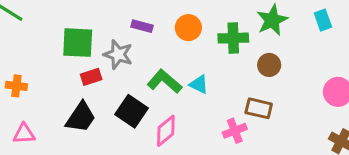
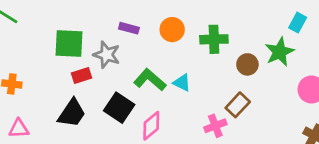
green star: (272, 20) -> (279, 52), moved
cyan rectangle: (323, 20) -> (298, 23), turned 48
brown rectangle: (259, 108) -> (238, 105), turned -60

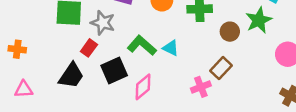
red rectangle: (82, 76) -> (89, 48), moved, turned -36
black square: (119, 108) -> (114, 71), turned 32

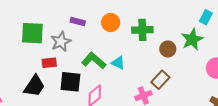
gray star: (103, 23) -> (61, 42), turned 30
red rectangle: (89, 48) -> (49, 63), turned 48
black square: (114, 71) -> (70, 82), turned 30

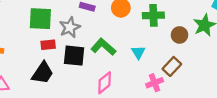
red rectangle: (49, 63) -> (48, 45), moved
cyan triangle: (118, 63) -> (138, 52), moved, turned 32
black square: (70, 82) -> (74, 56), moved

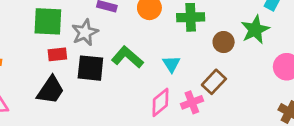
pink diamond: (105, 83) -> (160, 102), moved

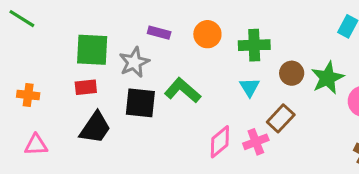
green star: (255, 30) -> (328, 78), moved
red rectangle: (57, 54) -> (86, 87), moved
cyan triangle: (171, 64) -> (250, 87), moved

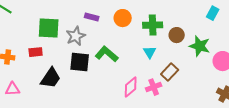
brown circle: (292, 73) -> (177, 35), moved
green star: (328, 78) -> (200, 46), turned -30
red rectangle: (86, 87) -> (36, 52), moved

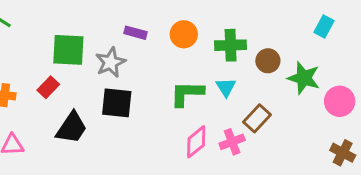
red rectangle: (36, 52) -> (48, 87), turned -40
green L-shape: (107, 54) -> (187, 93), moved, turned -40

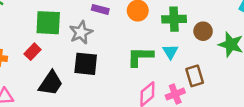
brown rectangle: (257, 118) -> (195, 76), turned -60

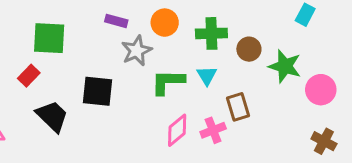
gray star: (81, 32) -> (137, 51), moved
black trapezoid: (51, 83) -> (52, 116), turned -80

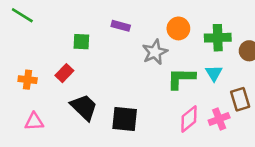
purple rectangle: (116, 21) -> (121, 26), moved
green square: (49, 38) -> (81, 42), size x0.6
black square: (97, 91) -> (125, 119), moved

